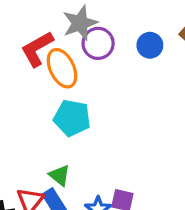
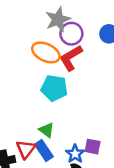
red L-shape: (37, 49) -> (71, 58), moved
orange ellipse: (62, 68) -> (46, 52), turned -36

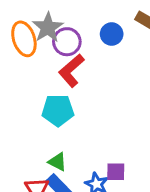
orange ellipse: (46, 52) -> (24, 39), moved, turned 56

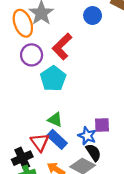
purple circle: (67, 42) -> (32, 55), moved
cyan pentagon: (58, 110) -> (53, 79), turned -30

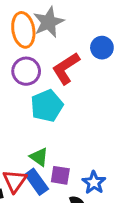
blue circle: (93, 15) -> (102, 48), moved
purple square: (102, 125) -> (60, 175), moved
blue star: (87, 136) -> (94, 182), moved

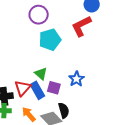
red L-shape: (66, 68) -> (81, 26), moved
blue star: (94, 182) -> (76, 79), moved

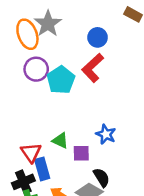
cyan pentagon: (50, 40) -> (61, 80), moved
red triangle: (23, 88) -> (31, 152), moved
blue rectangle: (37, 90) -> (42, 169), moved, turned 30

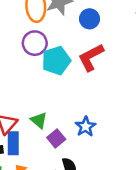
blue circle: (98, 37) -> (90, 19), moved
purple square: (81, 153) -> (56, 138), turned 36

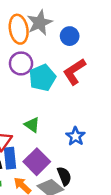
green triangle: (39, 120) -> (32, 125), moved
purple square: (56, 138) -> (37, 162), moved, size x1.5

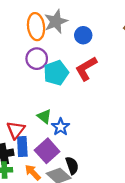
blue star: (76, 136) -> (61, 127), moved

